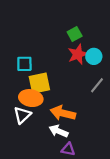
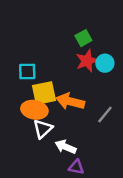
gray line: (97, 85) -> (105, 115), moved
orange arrow: (63, 113) -> (70, 101), moved
white triangle: (22, 115) -> (43, 129), moved

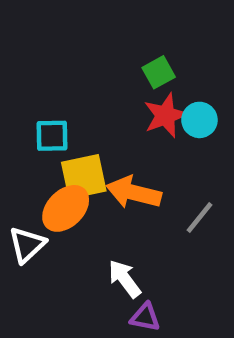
orange ellipse: (34, 110) -> (66, 208), turned -55
white triangle: (43, 129) -> (27, 245), moved
white arrow: (66, 147) -> (125, 279), turned 30

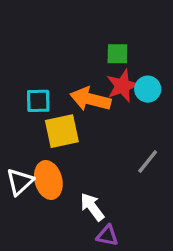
green square: (159, 72) -> (117, 54), turned 30
orange arrow: (134, 193) -> (90, 99), moved
orange ellipse: (66, 208) -> (48, 180), moved, turned -60

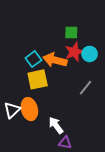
cyan square: (38, 101) -> (33, 59), moved, turned -35
gray line: (148, 161) -> (86, 88), moved

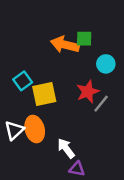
red star: (74, 52) -> (88, 92), moved
cyan square: (33, 59) -> (23, 81), moved
orange arrow: (55, 60) -> (65, 45), moved

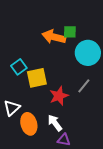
cyan circle: (106, 64) -> (88, 53), size x1.6
red star: (88, 92) -> (59, 96), moved
orange ellipse: (35, 129) -> (29, 124), moved

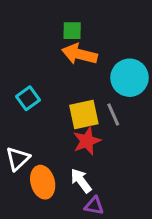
green square: (70, 32) -> (72, 31), moved
yellow square: (37, 78) -> (84, 114), moved
gray line: (84, 86) -> (113, 114), moved, turned -63

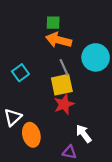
gray line: (113, 114) -> (64, 67), moved
white arrow: (81, 181) -> (84, 134), moved

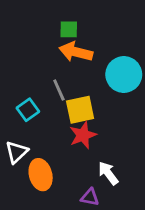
gray line: (64, 67) -> (59, 90), moved
cyan square: (20, 73) -> (28, 110), moved

